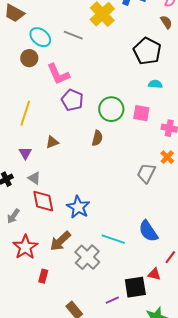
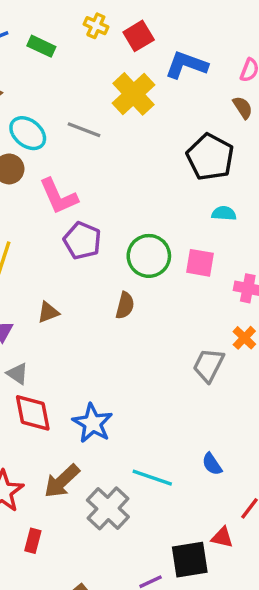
blue semicircle: (148, 231) -> (212, 464), size x0.6

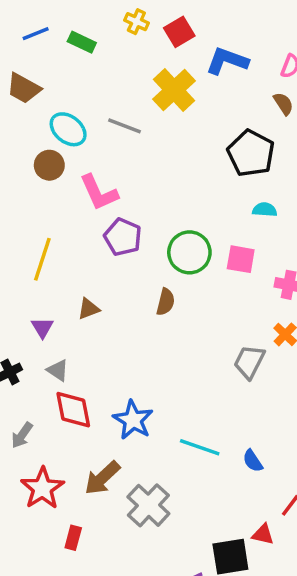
cyan line: (152, 478) -> (200, 447), moved

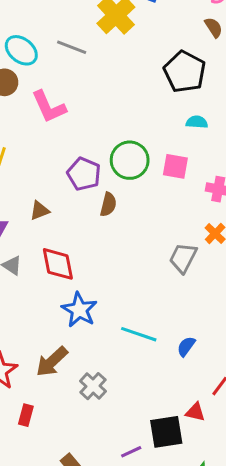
purple pentagon: (123, 237) -> (84, 174), moved
red diamond: (73, 410) -> (58, 264), moved
blue semicircle: (253, 461) -> (186, 346), turned 70
gray cross: (148, 505) -> (93, 386), size x0.7

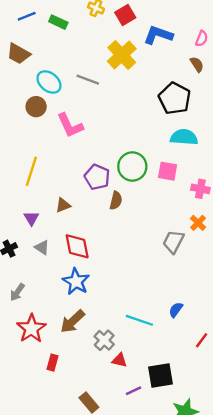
cyan semicircle: (197, 122) -> (184, 137), size x1.6
blue star: (79, 310) -> (76, 282), moved
cyan line: (139, 334) -> (139, 320), moved
red triangle: (195, 412) -> (119, 360), moved

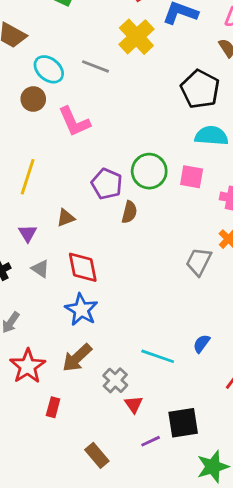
red triangle: (119, 360) -> (134, 404), turned 42

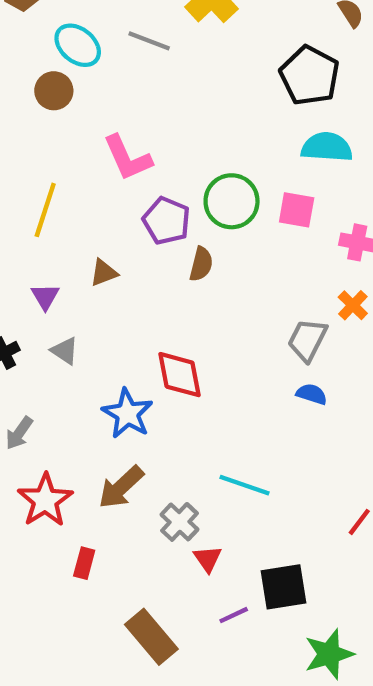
pink L-shape: (74, 122) -> (128, 158), moved
red diamond: (83, 267) -> (180, 375), moved
blue semicircle: (202, 344) -> (312, 394), moved, turned 72
brown rectangle: (97, 455) -> (151, 637), size x1.4

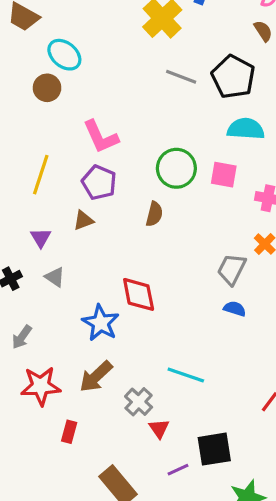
gray line: (149, 41) -> (181, 77), moved
purple pentagon: (167, 221) -> (99, 182), moved
red star: (45, 500) -> (41, 386), turned 30

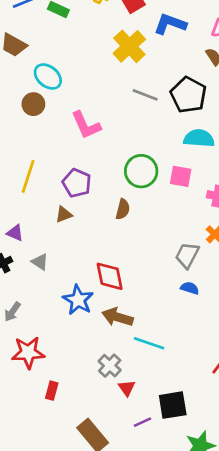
pink L-shape: (101, 137) -> (86, 125), moved
purple triangle: (41, 238) -> (15, 233), moved, turned -36
brown arrow: (96, 377) -> (118, 317), moved, turned 60

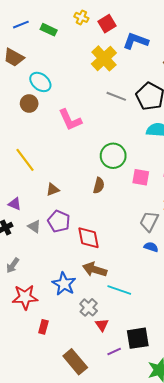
yellow line: (28, 176) -> (25, 160), turned -55
pink square: (181, 176) -> (141, 177), moved
purple pentagon: (77, 183) -> (59, 221), moved
blue star: (78, 300) -> (64, 284), moved

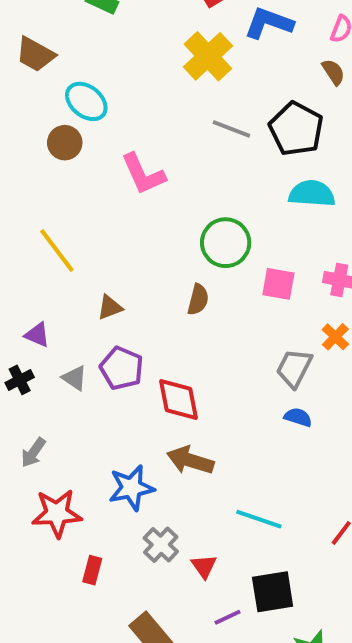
blue star: (64, 284) -> (131, 488), turned 30
cyan line: (119, 290) -> (259, 519), moved
gray cross: (89, 307) -> (161, 545), moved

